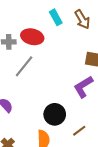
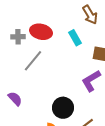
cyan rectangle: (56, 17) -> (75, 38), moved

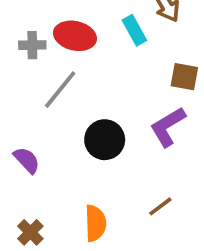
cyan rectangle: (75, 38) -> (134, 30), moved
black circle: (63, 108) -> (105, 140), moved

